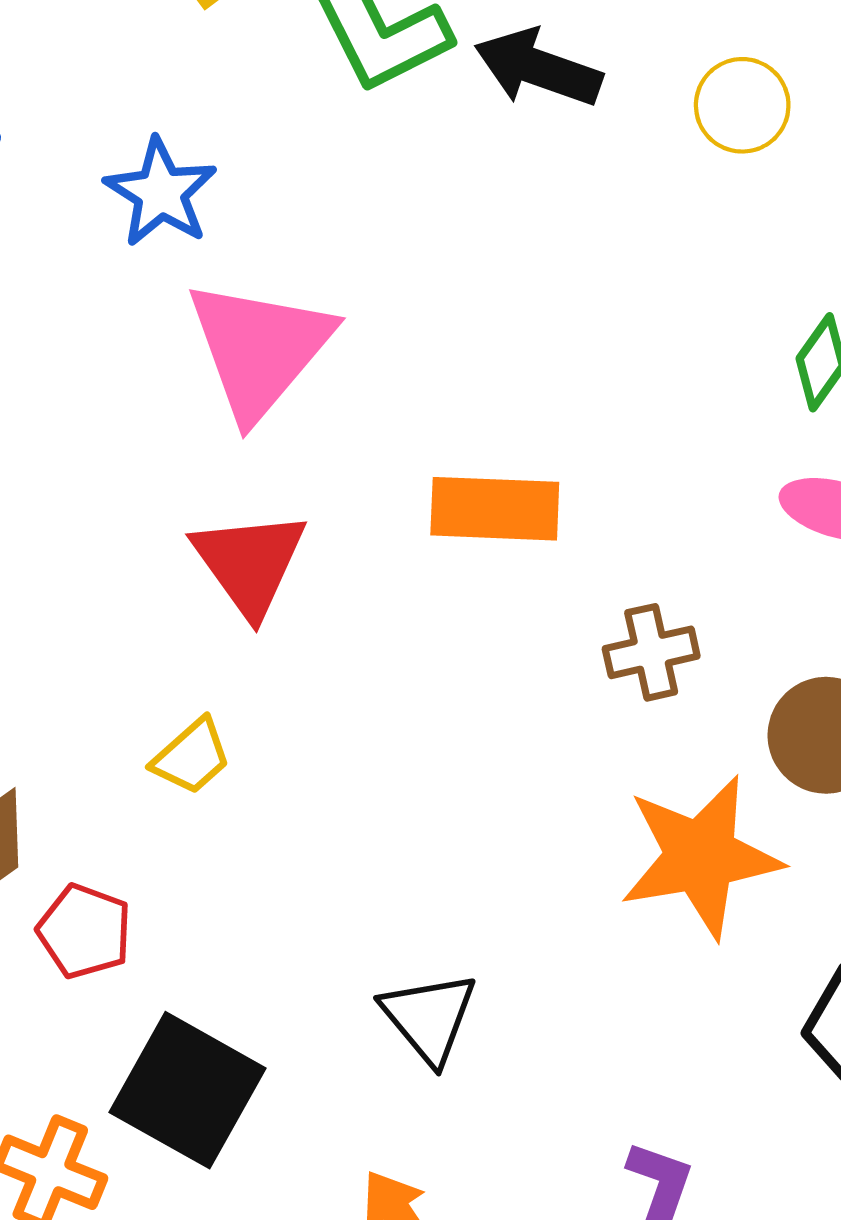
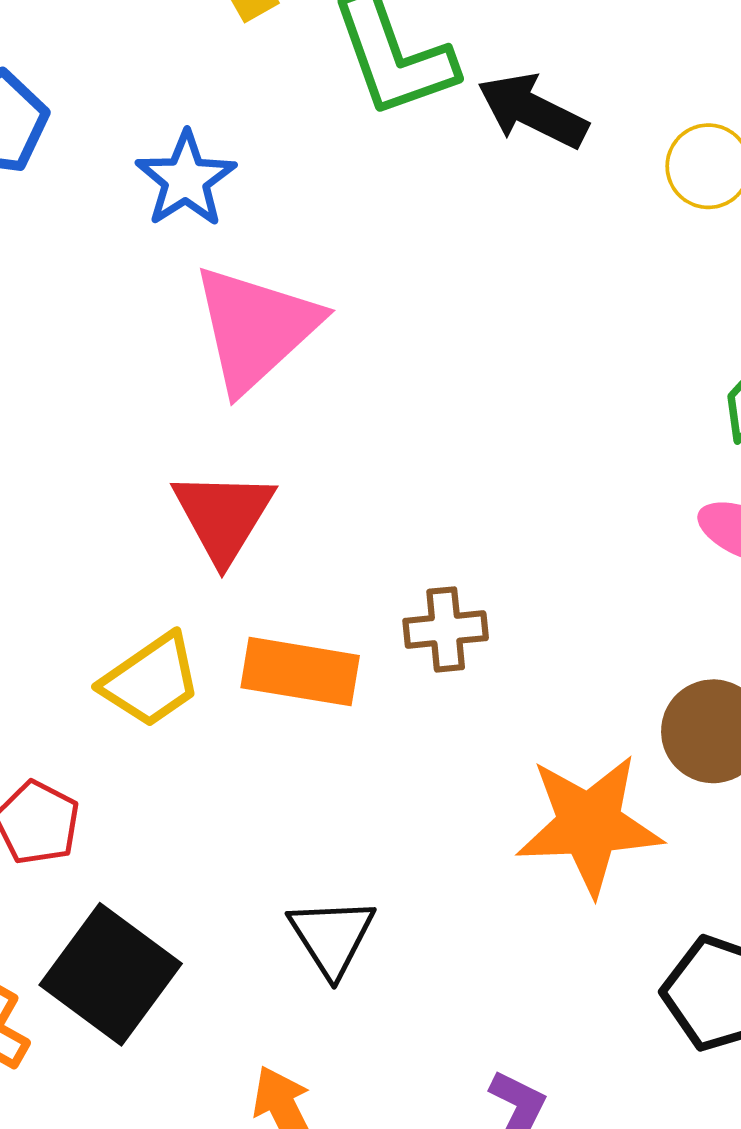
orange rectangle: (495, 509) -> (300, 672), moved
brown cross: (651, 652) -> (446, 629), moved
yellow trapezoid: (192, 757) -> (151, 680), size x1.4

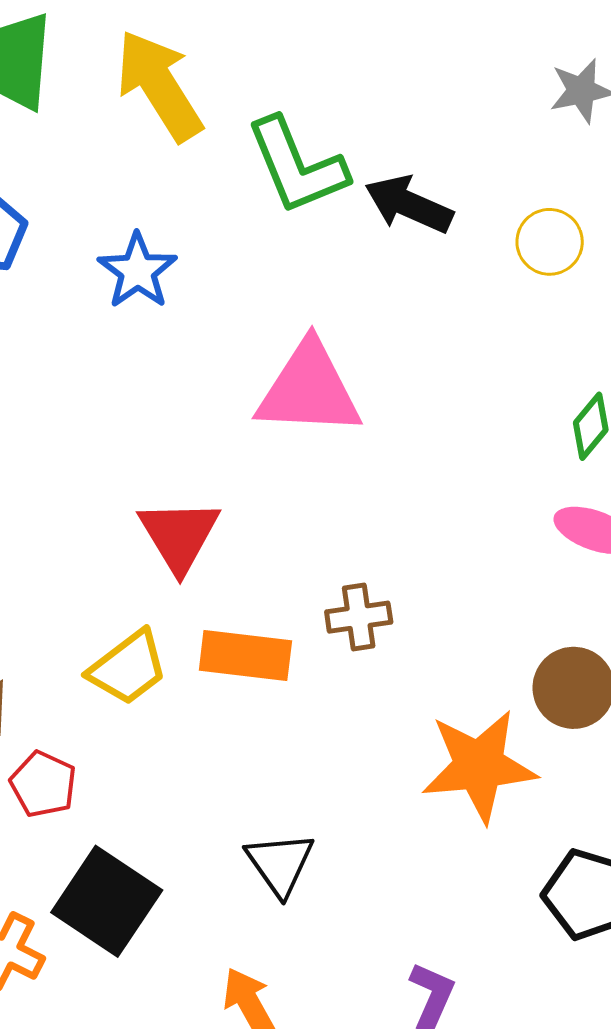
pink triangle: (256, 328) -> (309, 389), moved, turned 48

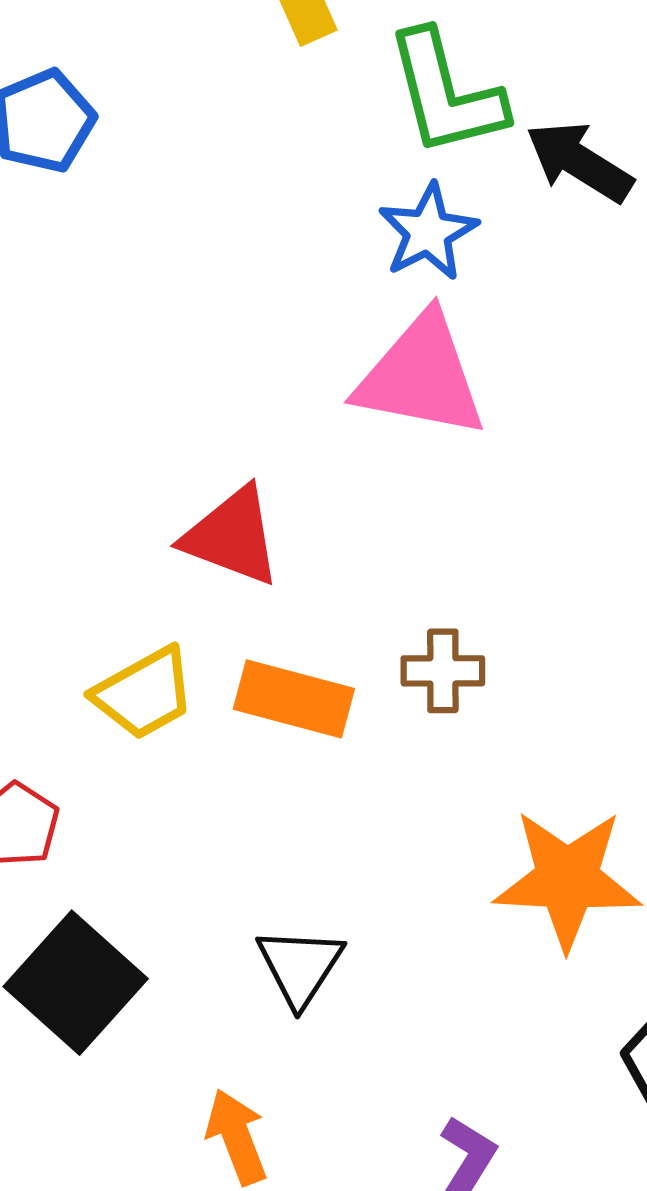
blue star: (137, 271) -> (428, 232), moved
red triangle: (179, 535) -> (232, 536), turned -46

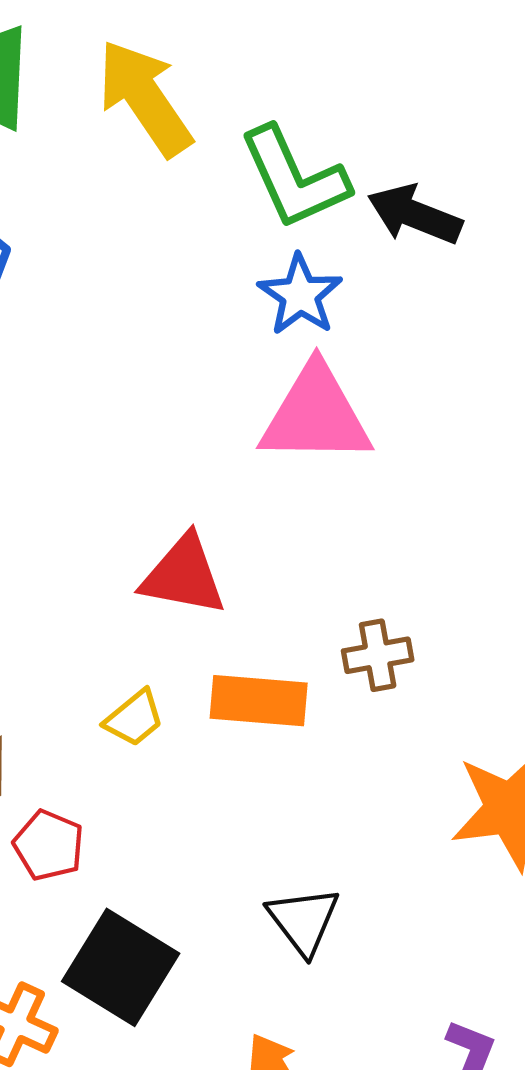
yellow trapezoid: (144, 693) -> (134, 718), size x0.7

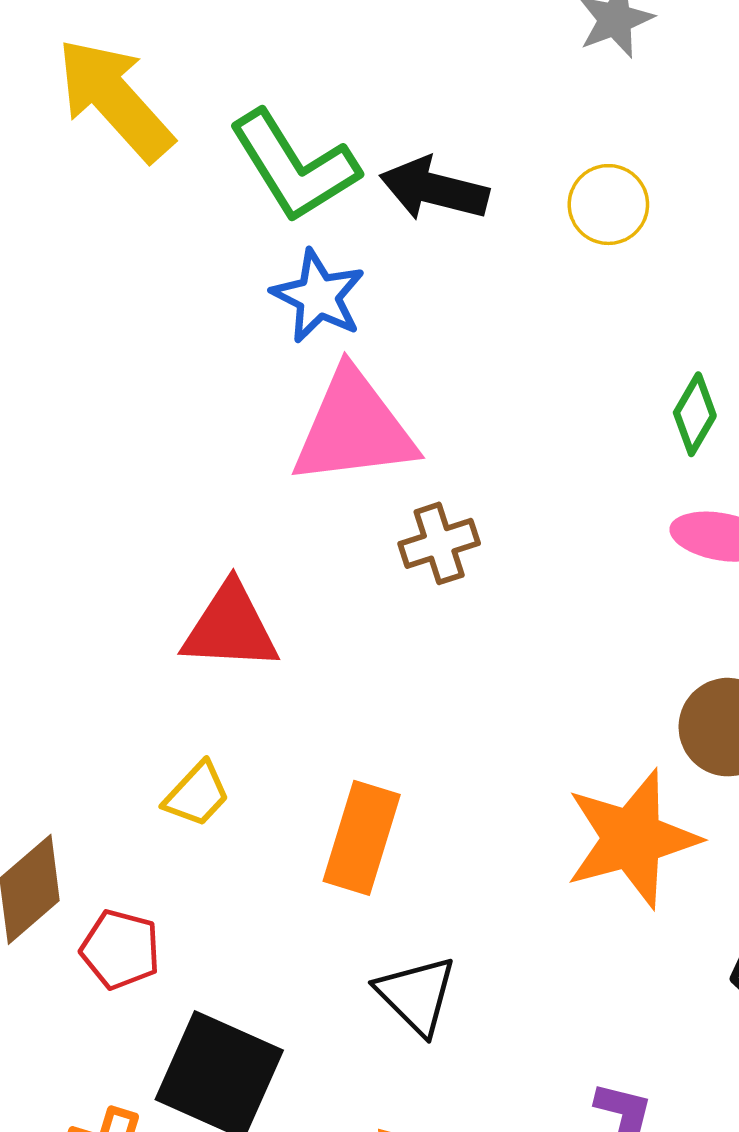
brown cross: (378, 655) -> (439, 543), moved
orange rectangle: (259, 701) -> (362, 838), moved, turned -70

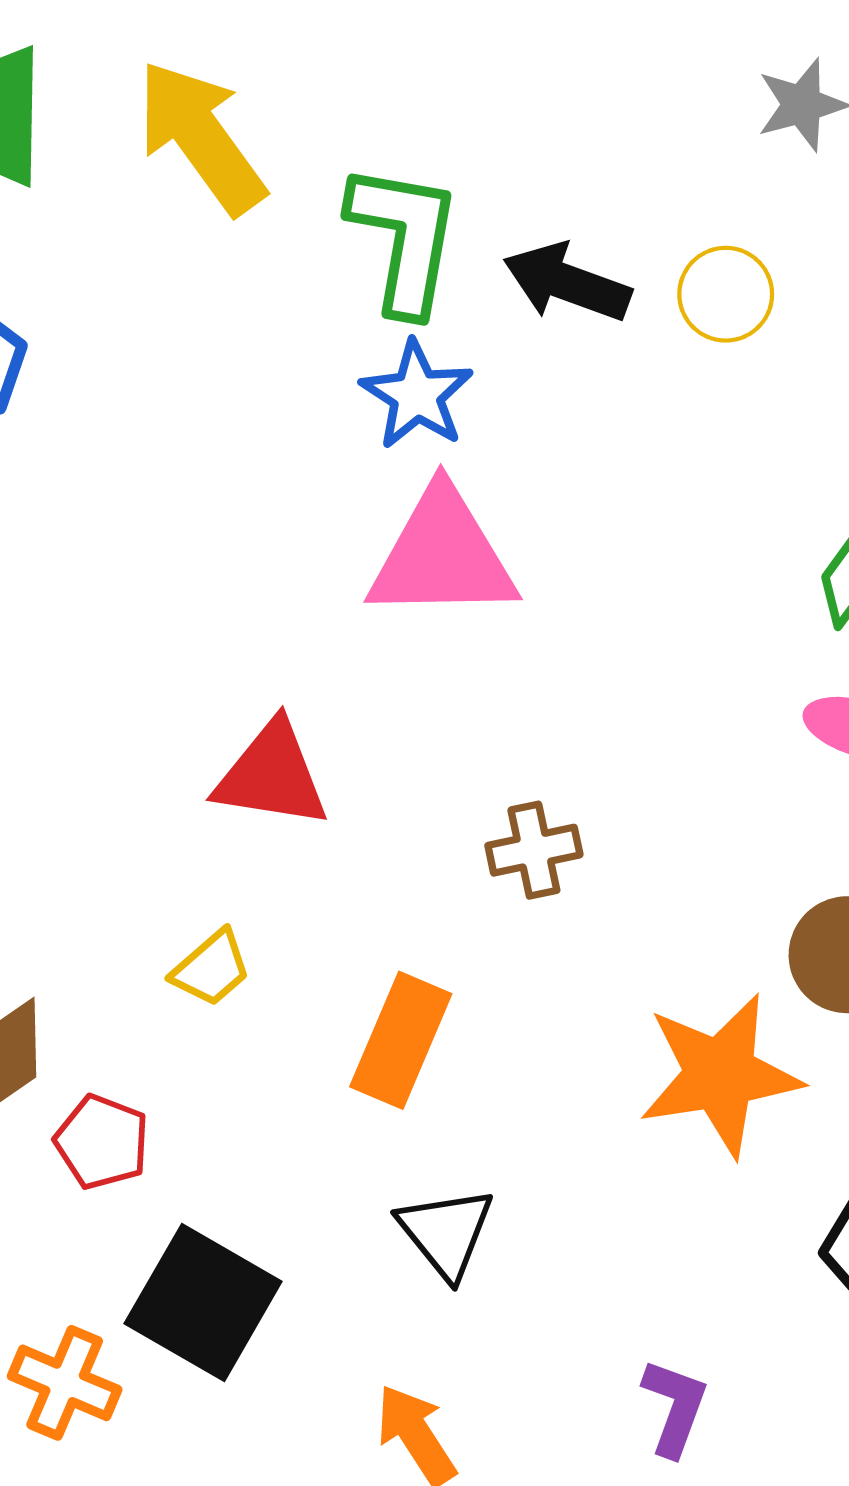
green L-shape: (294, 166) -> (404, 238), turned -144
yellow circle: (608, 205) -> (726, 294), moved
brown cross: (439, 543) -> (534, 850), moved

